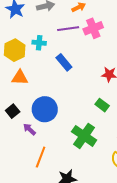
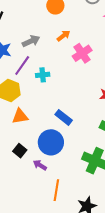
purple line: (68, 29) -> (22, 66), moved, turned -35
cyan cross: (39, 43) -> (43, 75), moved
blue rectangle: (64, 62) -> (64, 117), moved

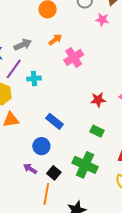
blue circle: (51, 142) -> (41, 146), size x0.7
black square: (20, 151) -> (54, 173), moved

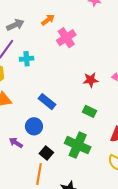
purple arrow: (30, 169) -> (16, 143), moved

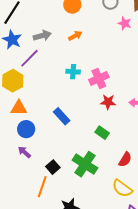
pink cross: (66, 38) -> (99, 79), moved
cyan cross: (27, 59) -> (73, 72), moved
blue circle: (34, 126) -> (26, 129), moved

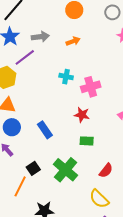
red star: (108, 102) -> (82, 115), moved
blue rectangle: (62, 116) -> (45, 130), moved
green rectangle: (102, 133) -> (87, 141), turned -40

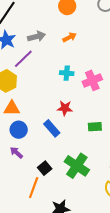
red star: (82, 115) -> (65, 108), moved
green rectangle: (87, 141) -> (95, 127), moved

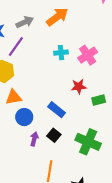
orange arrow: (70, 37) -> (57, 17), size x1.6
red star: (65, 108) -> (79, 87), moved
purple arrow: (16, 153) -> (34, 139), moved, turned 72
black square: (45, 168) -> (54, 135), moved

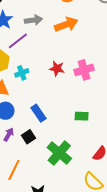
cyan cross: (61, 53) -> (22, 73), moved, turned -32
red star: (79, 87) -> (57, 69), moved

